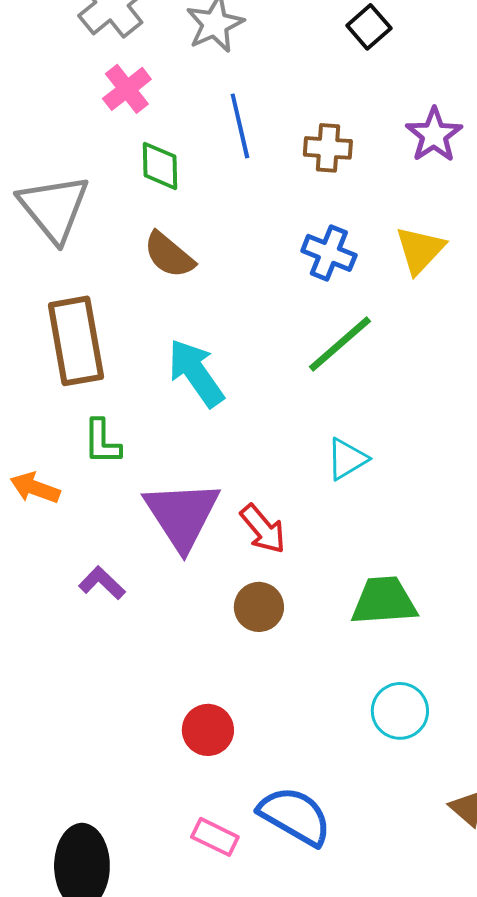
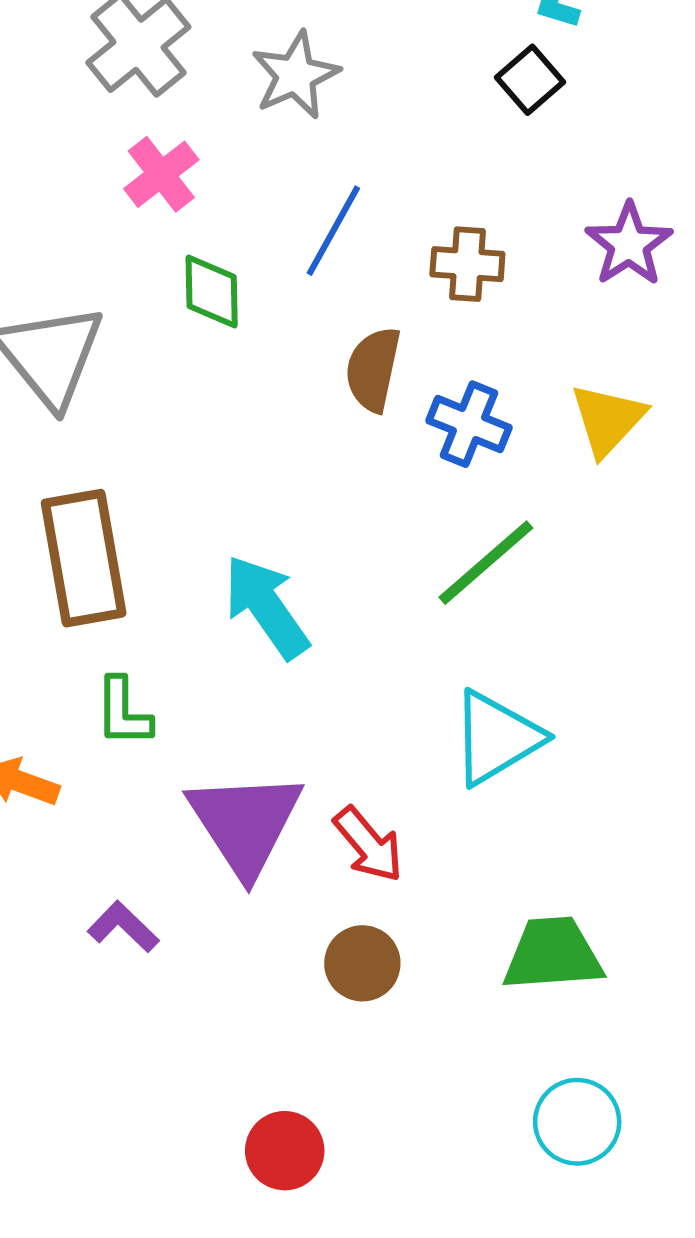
blue line: (240, 126) -> (333, 231), turned 42
brown semicircle: (169, 255) -> (373, 369), moved, turned 62
cyan triangle: (347, 459) -> (496, 738), size x1.5

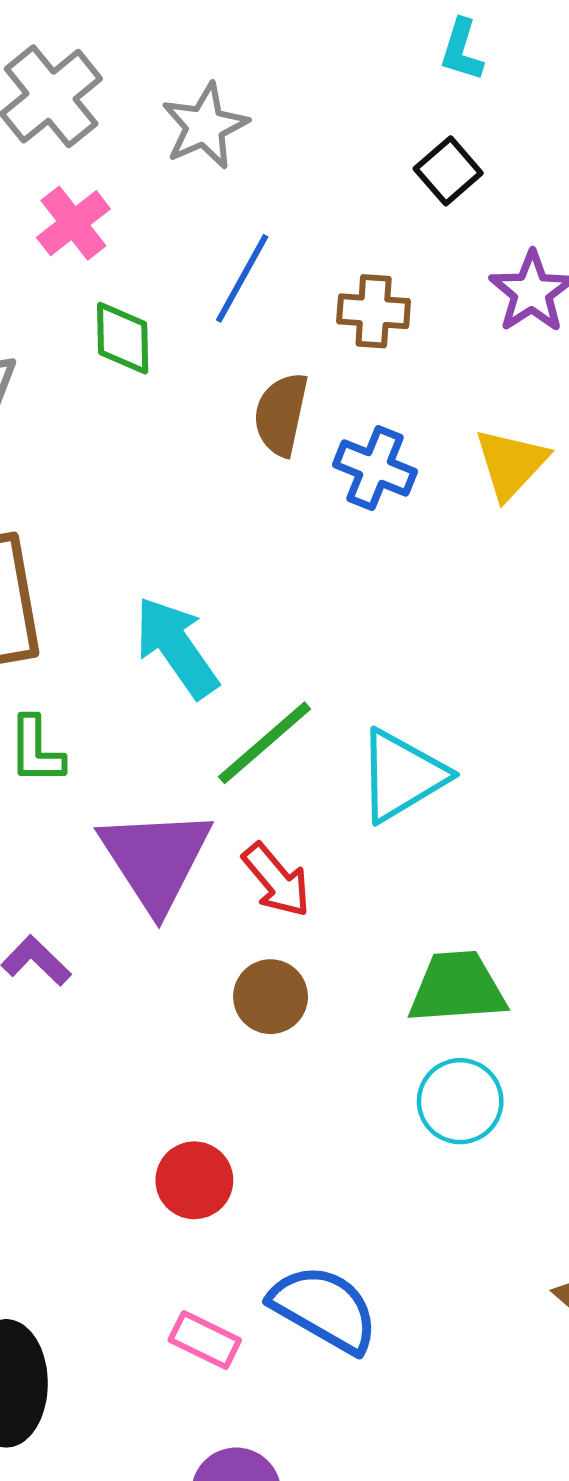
black square: (530, 80) -> (448, 171), moved
green line: (486, 563) -> (265, 743), moved
cyan circle: (577, 1122) -> (460, 1101), moved

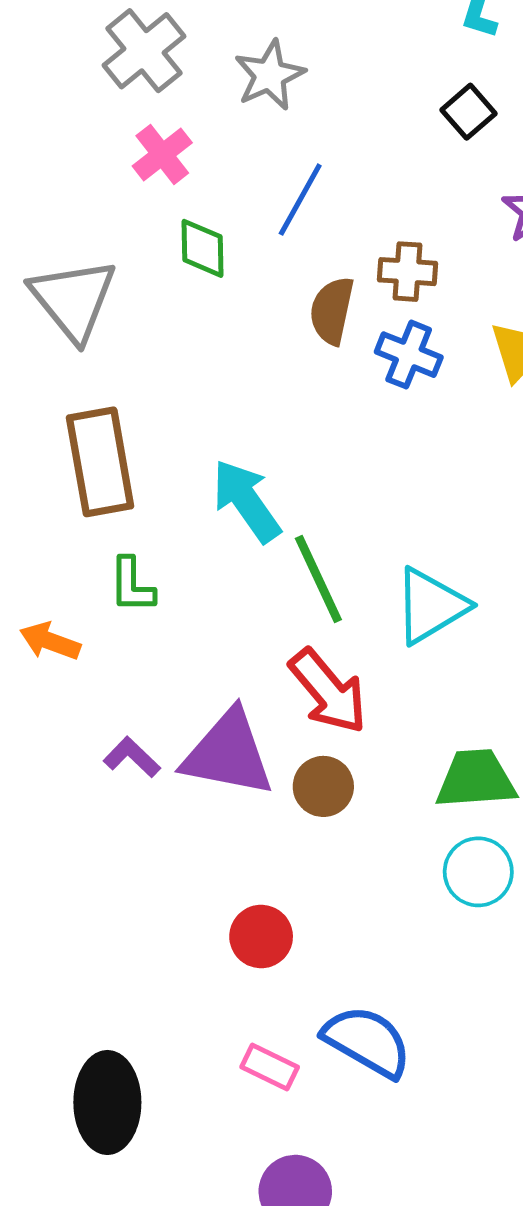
brown cross: (374, 311) -> (408, 272), moved
green line: (265, 743) -> (318, 579), turned -74
purple triangle: (156, 859) -> (228, 753), moved, turned -46
red arrow: (276, 880) -> (328, 691), size x1.4

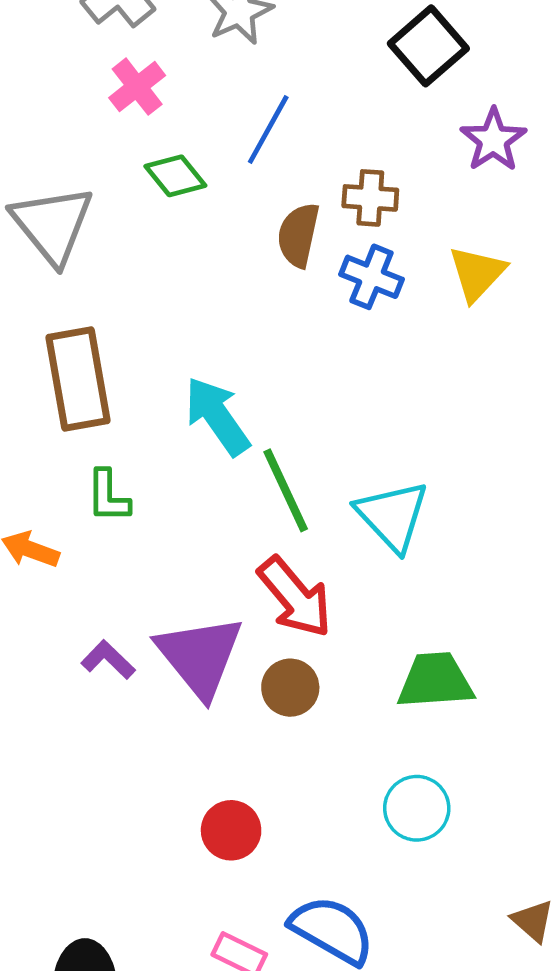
black square: (469, 112) -> (428, 46), size x1.5
green diamond: (203, 248) -> (175, 176), turned -38
cyan triangle: (431, 606) -> (392, 516), turned -42
purple triangle: (228, 753) -> (200, 656), turned 40
cyan circle: (478, 872) -> (417, 808), moved

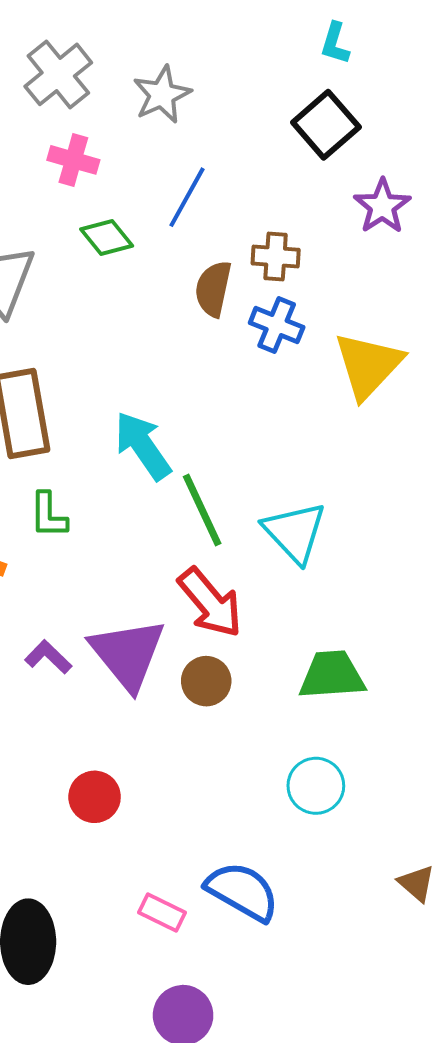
pink cross: (137, 87) -> (73, 160), turned -36
yellow triangle: (477, 273) -> (368, 365), moved, size x1.4
red circle: (231, 830) -> (95, 797), moved

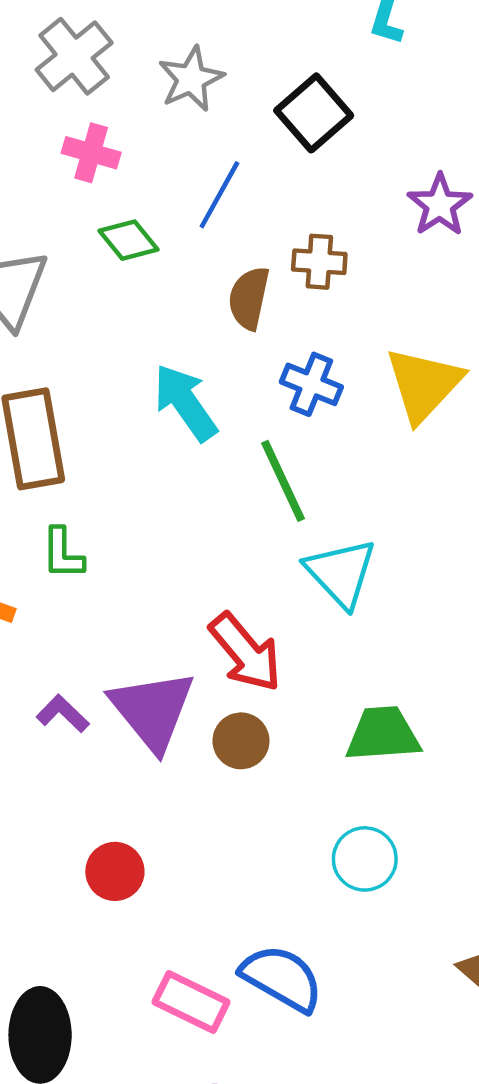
black square: (326, 125) -> (314, 113), moved
blue cross: (277, 325) -> (311, 384), moved
cyan arrow: (143, 446) -> (185, 403), moved
green line: (202, 510) -> (283, 481), moved
pink rectangle: (162, 913) -> (191, 1002), size x1.4

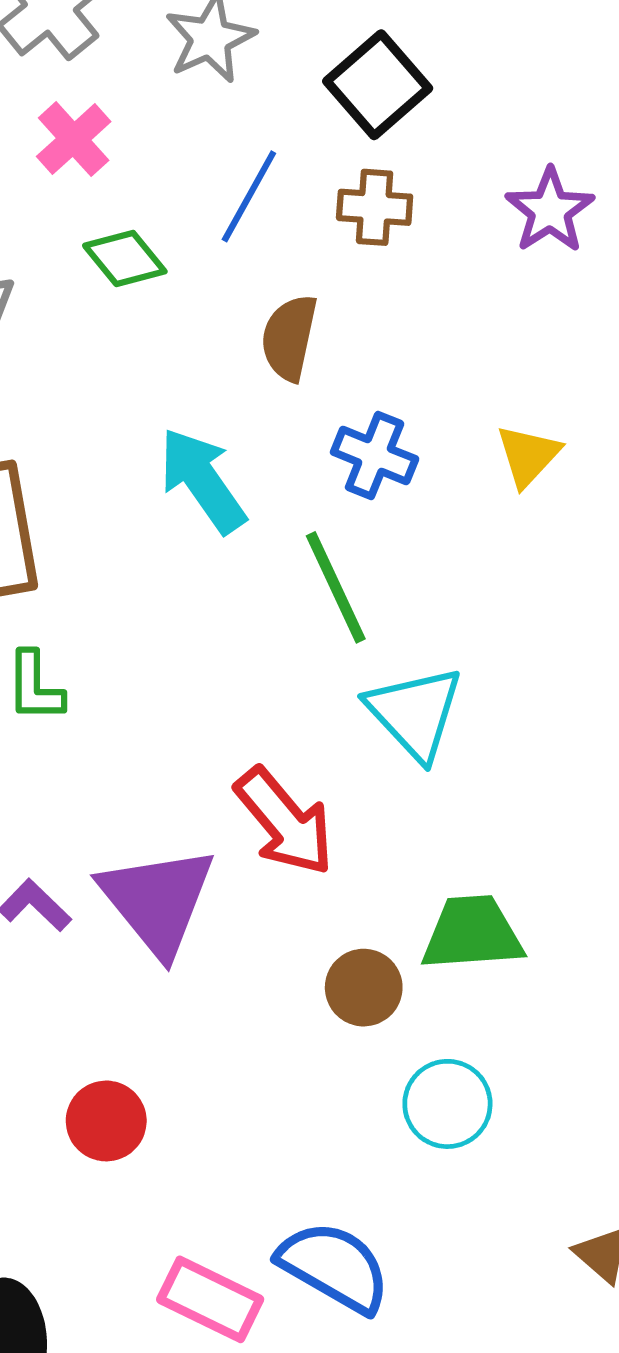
pink cross: (91, 153) -> (74, 139), turned 32
brown cross: (319, 262) -> (375, 207), moved
yellow triangle: (424, 384) -> (528, 456), size x0.6
brown circle: (241, 741) -> (364, 988), moved

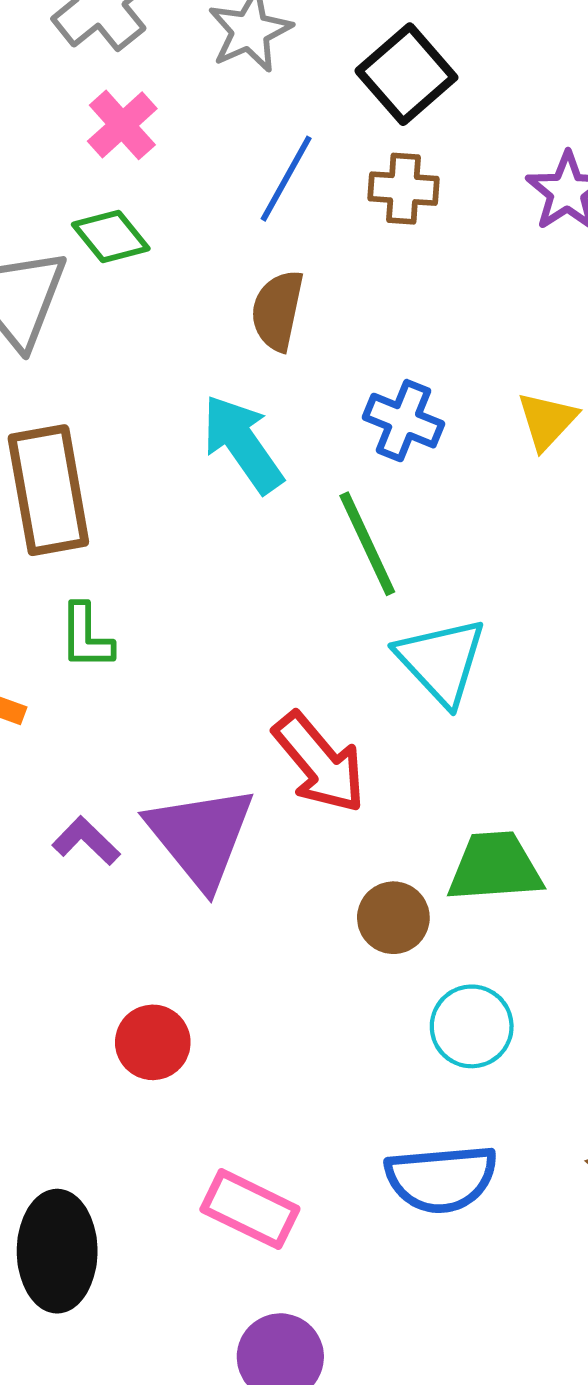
green diamond: (125, 259) -> (111, 236), moved
brown semicircle: (289, 338) -> (277, 310), moved
blue semicircle: (334, 1267) -> (441, 1179), moved, turned 145

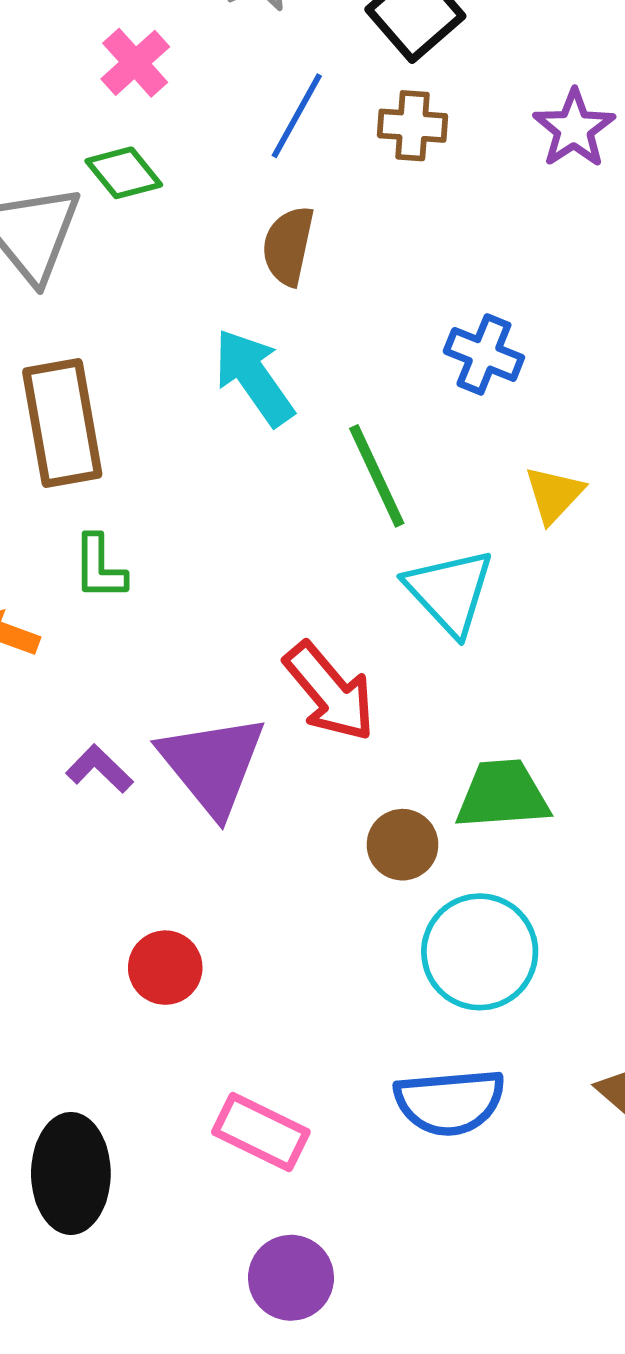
blue cross: (404, 421) -> (484, 354), moved
yellow triangle: (547, 421) -> (554, 494), moved
cyan circle: (472, 1026) -> (480, 952), size x1.4

